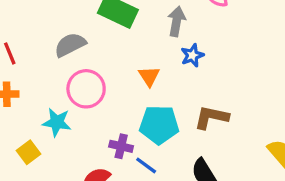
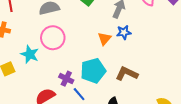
orange triangle: (149, 76) -> (104, 39), moved
cyan pentagon: (159, 125) -> (93, 71), turned -30

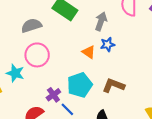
orange triangle: (104, 39) -> (89, 52), turned -32
purple cross: (66, 79) -> (53, 95), turned 32

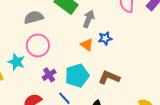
gray arrow: (101, 21) -> (89, 19), moved
purple cross: (53, 95) -> (49, 75), moved

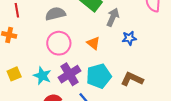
orange triangle: (87, 45) -> (93, 43), moved
cyan star: (16, 62) -> (42, 76), moved
purple cross: (49, 75) -> (70, 74), size x1.5

